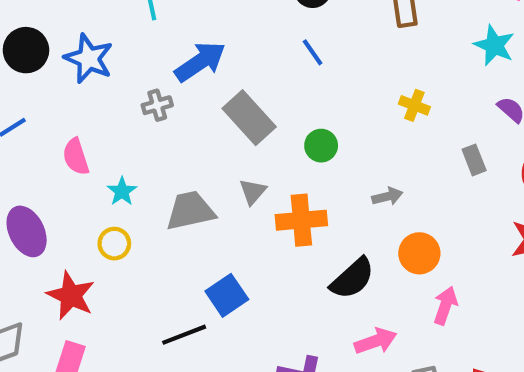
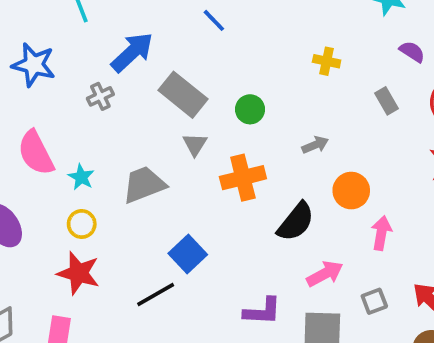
blue line: (313, 52) -> (214, 20), moved
pink semicircle: (76, 157) -> (36, 153), size x1.4
gray triangle: (253, 192) -> (195, 144), moved
red star: (71, 296) -> (79, 273), moved

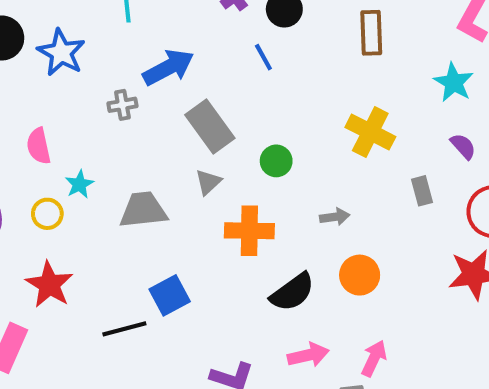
yellow cross: (327, 61) -> (370, 132), size x1.6
pink semicircle: (36, 153) -> (39, 146), size x0.7
yellow circle: (82, 224) -> (47, 214), moved
pink arrow: (381, 233) -> (374, 358), moved

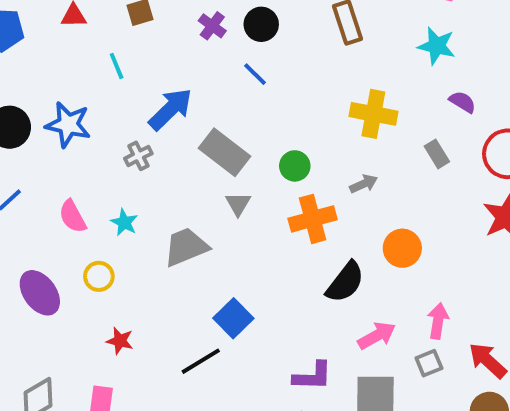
cyan star: (79, 184) -> (124, 222), moved
gray arrow: (335, 217) -> (364, 184), moved
orange cross: (249, 231) -> (313, 219), moved
red star: (49, 285) -> (120, 341), size x0.6

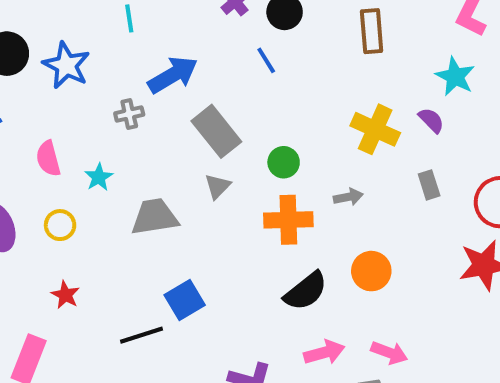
purple semicircle: (463, 102) -> (431, 120), moved
pink arrow: (438, 321) -> (389, 353), turned 88

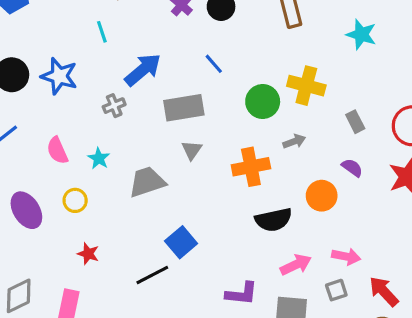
blue line: (266, 60) -> (214, 64), moved
purple semicircle: (431, 120) -> (352, 168), moved
gray rectangle: (216, 131) -> (184, 108), turned -51
green circle: (284, 162) -> (263, 102), moved, size x1.4
black semicircle: (306, 291) -> (274, 220), turned 36

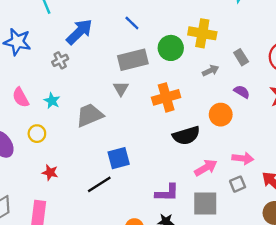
gray rectangle: (184, 108) -> (133, 60), moved
gray arrow: (294, 141) -> (211, 71), moved
blue square: (181, 242) -> (119, 158), turned 30

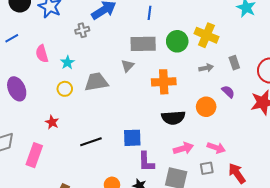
blue line: (132, 23) -> (149, 13), turned 40
yellow circle: (37, 134) -> (65, 89), moved
blue square: (119, 158) -> (132, 138), moved
purple L-shape: (167, 193) -> (146, 162), turned 75

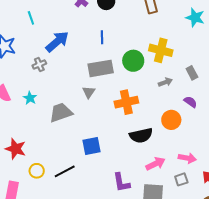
yellow circle: (65, 89) -> (37, 171), moved
red star: (52, 122) -> (16, 149), moved, size x1.5
blue square: (132, 138) -> (91, 146), moved

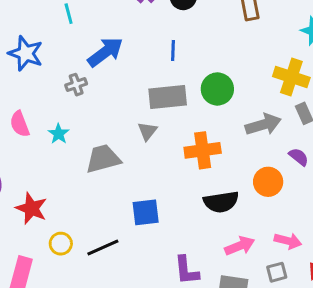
yellow cross: (161, 50) -> (291, 77), moved
gray arrow: (165, 82) -> (263, 125), size x1.6

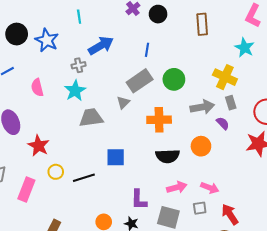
gray rectangle: (168, 97) -> (140, 81), turned -35
cyan star: (59, 134) -> (75, 91), moved, size x1.5
purple semicircle: (299, 157) -> (223, 123), moved

